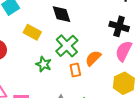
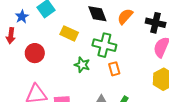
green cross: (67, 46) -> (104, 45), turned -30
orange semicircle: (93, 58) -> (125, 16), moved

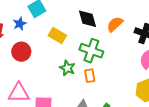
blue star: (22, 17) -> (20, 24), moved
orange rectangle: (114, 69) -> (90, 76), moved

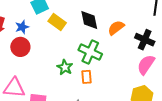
blue star: (20, 24) -> (22, 27), moved
yellow rectangle: (57, 36) -> (57, 22), moved

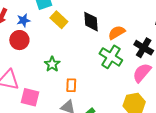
green cross: (90, 52) -> (111, 57), moved
green star: (65, 67) -> (52, 64), moved
orange rectangle: (87, 77) -> (71, 85), moved

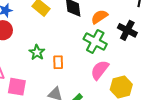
pink semicircle: (142, 73) -> (100, 70), moved
orange rectangle: (71, 85) -> (58, 62), moved

